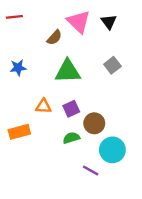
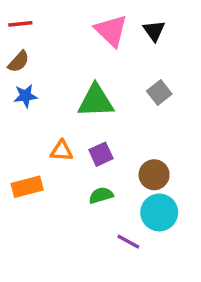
brown semicircle: (54, 37) -> (19, 62), moved
brown circle: (94, 123) -> (154, 175), moved

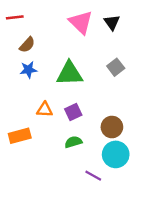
brown semicircle: (19, 62) -> (27, 45), moved
blue star: (25, 96) -> (28, 70), moved

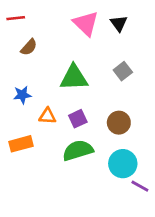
blue star: (28, 70) -> (22, 95), moved
brown circle: (112, 127) -> (119, 123), moved
green semicircle: (73, 142) -> (78, 150), size x1.6
purple line: (93, 176) -> (140, 186), moved

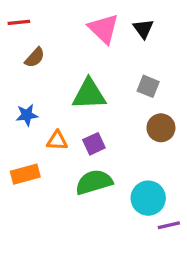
gray square: (123, 71) -> (148, 86), turned -30
brown circle: (119, 123) -> (161, 128), moved
purple line: (140, 186) -> (169, 225), turned -42

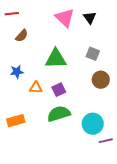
orange rectangle: (25, 174) -> (16, 121), moved

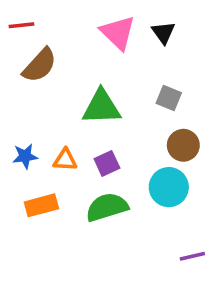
brown semicircle: (22, 36) -> (40, 65), size x1.5
blue star: (17, 72) -> (25, 156), moved
orange rectangle: (16, 121) -> (41, 205), moved
cyan circle: (93, 124) -> (169, 187), moved

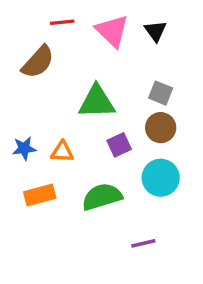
red line: (21, 25) -> (62, 22), moved
brown circle: (183, 145) -> (161, 128), moved
purple square: (107, 163) -> (119, 145), moved
purple line: (192, 256) -> (143, 243), moved

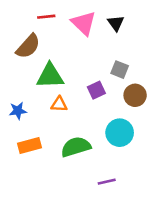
green triangle: (97, 102) -> (50, 76), moved
brown circle: (161, 128) -> (135, 95), moved
purple square: (119, 145) -> (96, 90), moved
orange triangle: (62, 152) -> (59, 104), moved

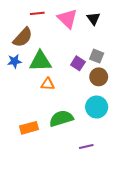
purple square: (96, 90) -> (78, 63), moved, turned -32
brown circle: (135, 95) -> (99, 77), moved
blue star: (18, 111) -> (14, 61), moved
orange rectangle: (29, 146) -> (29, 128), moved

